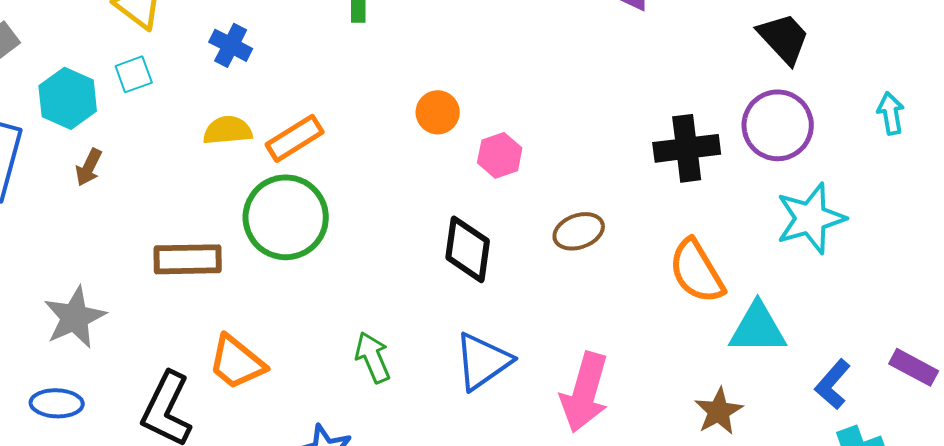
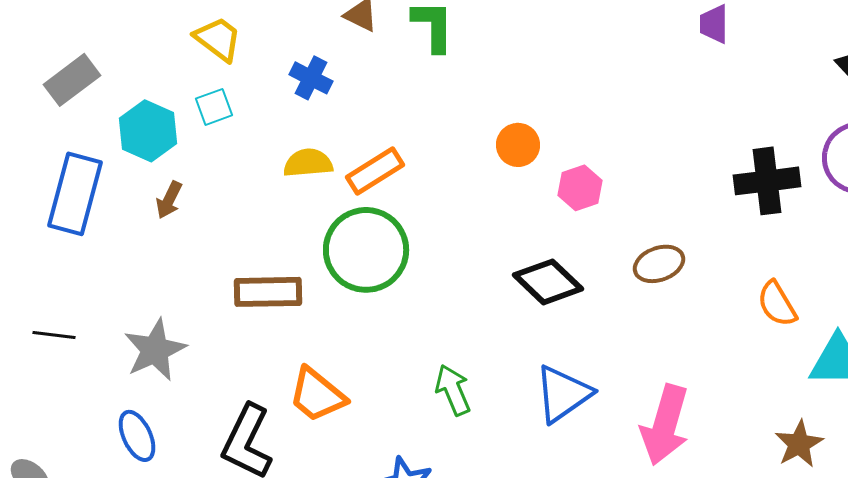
black diamond: (468, 249) -> (548, 282), turned -54
orange semicircle: (697, 271) -> (777, 304), size x0.7
blue ellipse: (57, 403) -> (137, 436), turned 63

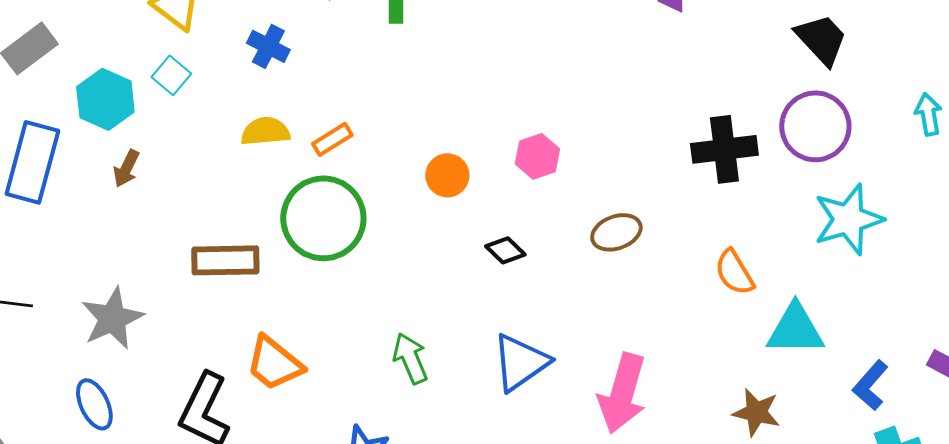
cyan square: (214, 107) -> (171, 75), turned -30
orange circle: (518, 145) -> (447, 175), moved
orange rectangle: (375, 171) -> (332, 139), size x0.7
black diamond: (548, 282) -> (505, 250), size x0.6
brown star: (799, 444) -> (756, 412), turned -30

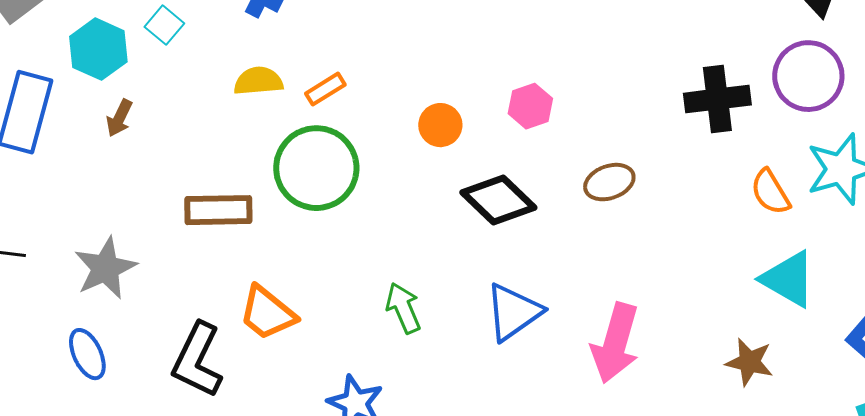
black diamond: (505, 250) -> (498, 200), size x1.8
orange semicircle: (734, 272) -> (770, 192), moved
cyan triangle: (795, 329) -> (788, 279), turned 30

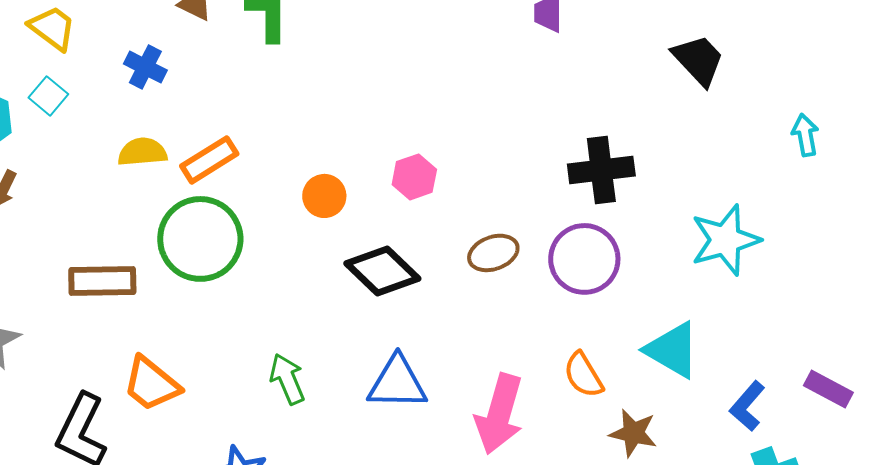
purple circle: (808, 76) -> (584, 259), moved
orange rectangle: (325, 89) -> (209, 160), size x1.4
orange semicircle: (770, 192) -> (583, 375), moved
blue triangle: (513, 312) -> (397, 383), turned 36

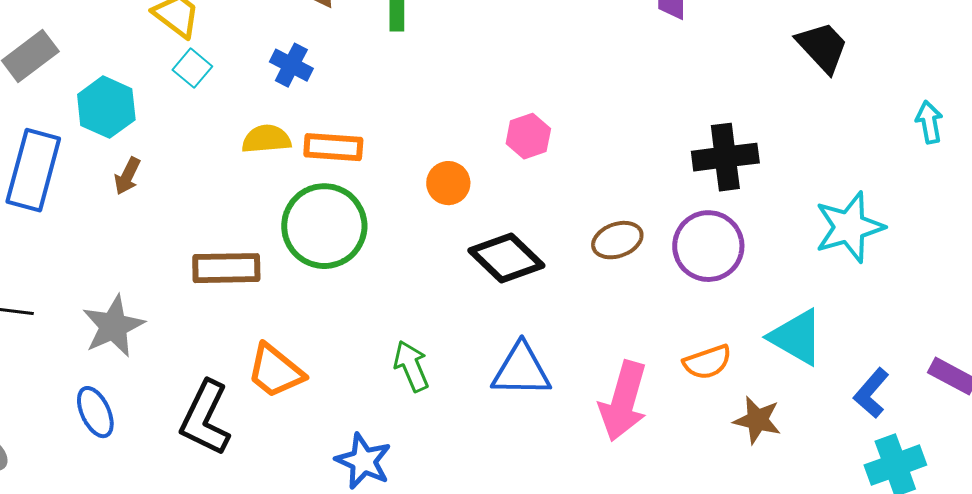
blue cross: (145, 67) -> (291, 65), moved
cyan square: (48, 96) -> (192, 68), moved
orange rectangle: (209, 160) -> (333, 147), turned 36
pink hexagon: (414, 177) -> (528, 136), moved
orange semicircle: (583, 375) -> (707, 362), turned -78

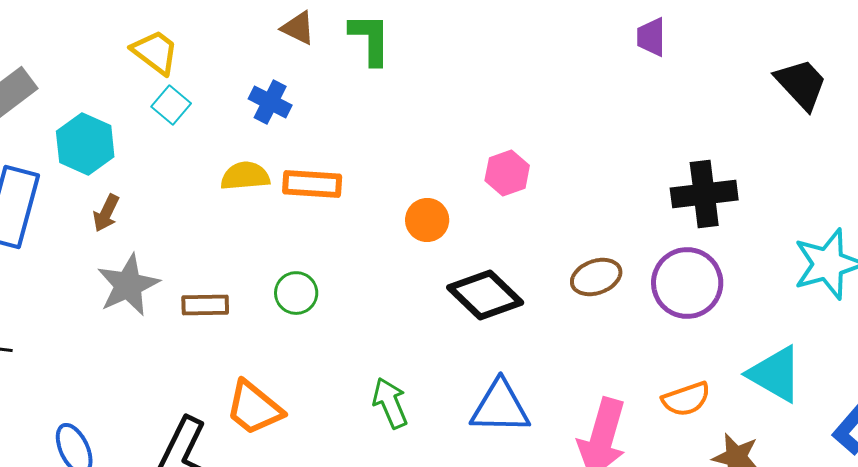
green circle: (324, 226) -> (296, 293), moved, size x0.5
brown rectangle: (226, 268) -> (205, 305), size x0.7
gray star: (113, 326) -> (128, 285), moved

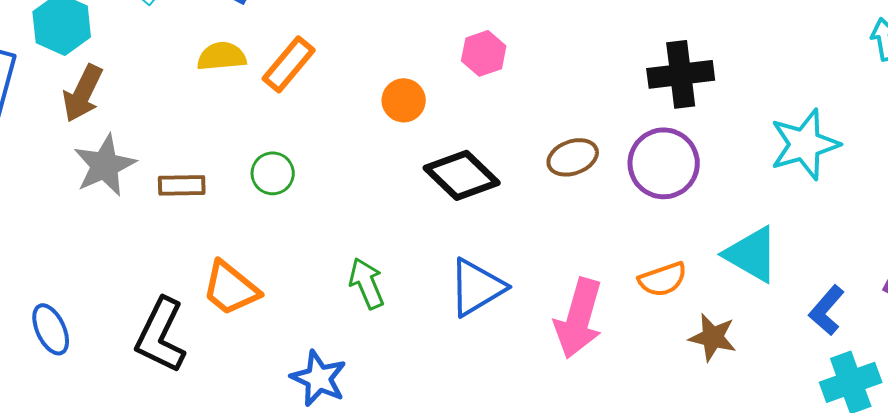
orange rectangle: (312, 184) -> (289, 64), turned -54
brown arrow: (106, 213) -> (83, 93), size x1.5
blue triangle: (500, 407) -> (477, 287), turned -32

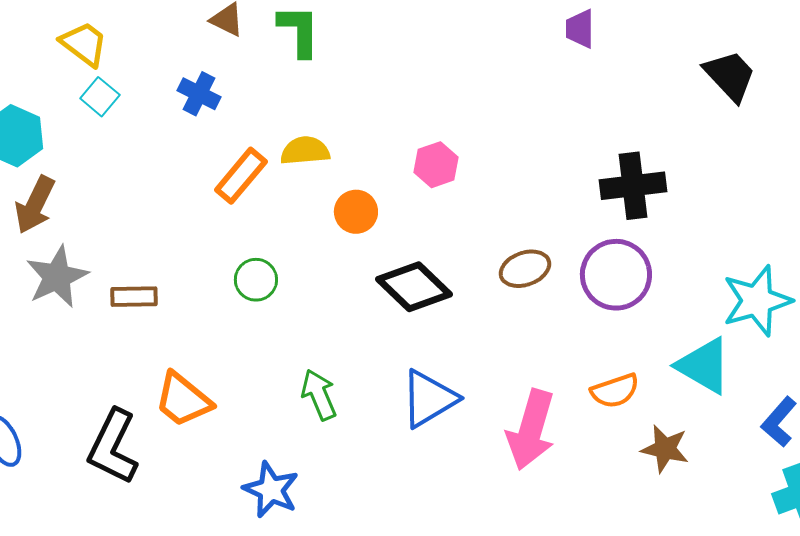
yellow semicircle: (222, 56) -> (305, 151), moved
cyan star: (805, 144) -> (757, 301), moved
green circle: (273, 173) -> (256, 280), moved

